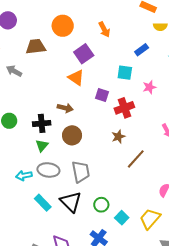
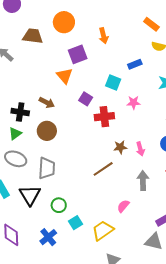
brown star: (118, 137) -> (120, 147), moved

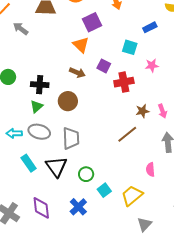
brown arrow: (47, 103) -> (77, 73), moved
pink semicircle: (123, 206) -> (150, 170), turned -40

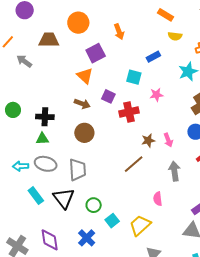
brown circle: (68, 101) -> (84, 133), moved
green triangle: (37, 106) -> (42, 139), turned 40

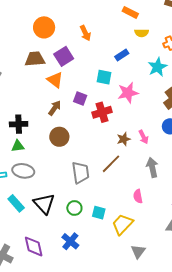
brown trapezoid: (49, 40) -> (35, 59), moved
pink star: (156, 95) -> (128, 93), size x1.5
brown arrow: (82, 104) -> (55, 108), turned -70
gray trapezoid: (77, 170) -> (80, 173), moved
cyan square: (112, 221) -> (99, 213), moved, turned -32

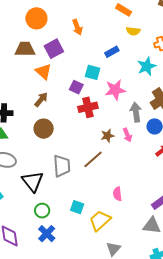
purple square: (80, 98) -> (76, 87), moved
gray arrow: (152, 167) -> (136, 112), moved
black triangle: (44, 204) -> (33, 181), moved
green circle: (74, 208) -> (42, 211), moved

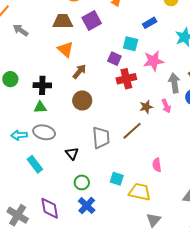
orange triangle: (44, 72) -> (65, 49), moved
black triangle: (33, 181) -> (72, 153), size x0.6
yellow trapezoid: (100, 221) -> (140, 192), turned 55

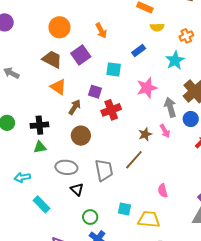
brown trapezoid: (63, 21) -> (52, 59), turned 35
cyan square: (131, 44) -> (114, 69), moved
purple square: (114, 59) -> (95, 92), moved
red cross: (126, 79) -> (111, 110), moved
gray ellipse: (44, 132) -> (66, 167), moved

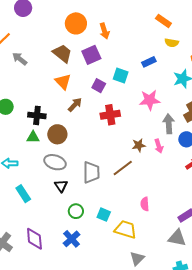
orange arrow: (101, 31) -> (104, 31), moved
purple square: (95, 92) -> (99, 86), moved
brown circle: (81, 136) -> (57, 134), moved
green circle: (90, 217) -> (76, 211), moved

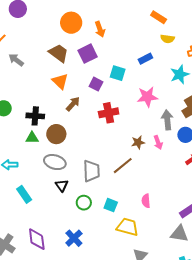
green circle: (76, 211) -> (84, 203), moved
cyan square: (104, 215) -> (111, 205), moved

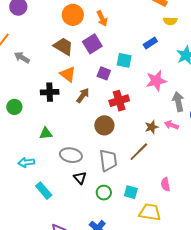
black cross: (35, 116) -> (50, 92), moved
brown circle: (56, 134) -> (104, 125), moved
pink arrow: (158, 142) -> (171, 125), turned 136

